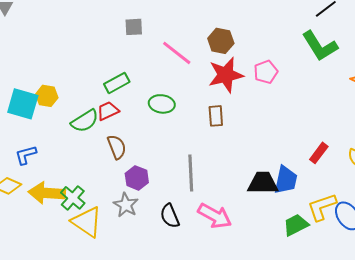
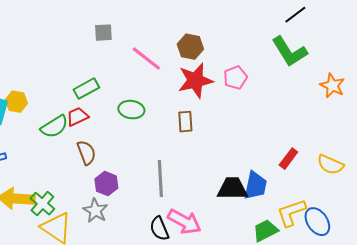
black semicircle: (170, 216) -> (159, 229), moved

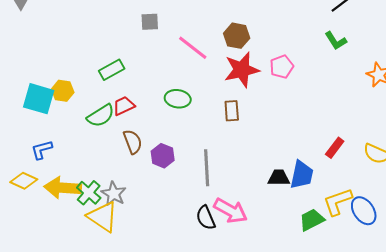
green L-shape: (289, 52) -> (336, 41), size x0.6
green rectangle: (86, 89) -> (112, 70), moved
purple hexagon: (106, 184) -> (163, 156), moved
black trapezoid: (232, 189) -> (279, 178), size x0.7
gray star: (95, 211) -> (114, 194), moved

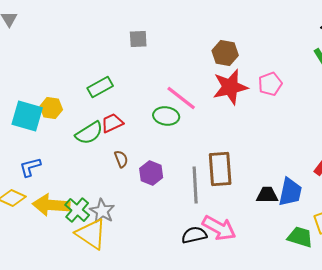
pink line: (193, 48) -> (181, 98), moved
brown rectangle: (232, 111) -> (220, 169), moved, size x1.6
brown semicircle: (133, 142) -> (121, 159), size x0.7
black semicircle: (206, 218) -> (194, 235), turned 100
green trapezoid: (312, 220) -> (300, 237), turned 44

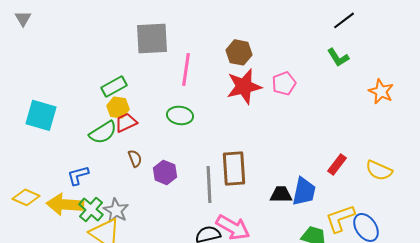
gray square: (138, 39) -> (152, 38), size x1.8
pink line: (181, 98) -> (186, 69), moved, turned 60
yellow hexagon: (51, 108) -> (118, 107), moved
blue L-shape: (30, 167) -> (78, 175), moved

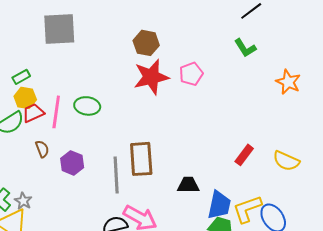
pink line: (186, 69) -> (56, 112), moved
green rectangle: (114, 86) -> (21, 77), size x0.7
blue trapezoid: (304, 191) -> (219, 205), moved
gray star: (116, 210) -> (23, 201), size x0.7

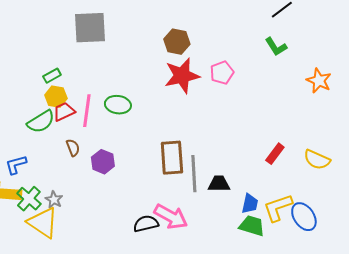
gray line: (116, 175) -> (194, 174), moved
blue trapezoid: (219, 205) -> (250, 204), size x0.7

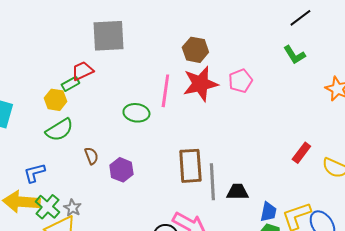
yellow hexagon: (56, 97) -> (55, 100), moved
pink line: (87, 111) -> (165, 91), moved
red trapezoid: (64, 112) -> (82, 71), moved
red rectangle: (275, 154) -> (301, 153), moved

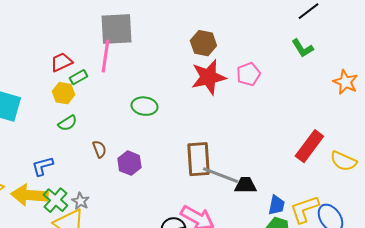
red trapezoid: (82, 71) -> (61, 62), moved
pink line: (165, 91) -> (105, 56), moved
green semicircle: (59, 130) -> (67, 123), size x0.7
red rectangle: (301, 153) -> (309, 146), size x1.5
gray line: (212, 182) -> (220, 175), turned -66

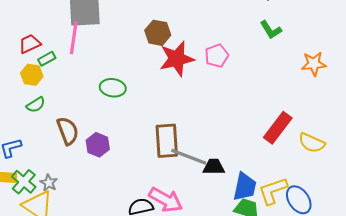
brown hexagon: (203, 43) -> (158, 33), moved
orange star: (345, 82) -> (314, 64), turned -30
brown semicircle: (99, 149) -> (68, 131), size x1.6
blue trapezoid: (276, 205) -> (245, 187), size x1.4

